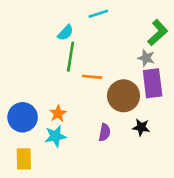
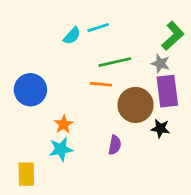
cyan line: (98, 14) -> (98, 28), moved
green line: (71, 57) -> (115, 62), moved, turned 68
blue circle: (23, 117) -> (30, 90), moved
black star: (141, 127) -> (160, 128), moved

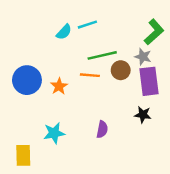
brown circle: (136, 105) -> (121, 70), moved, size x0.6
orange star: (64, 124) -> (59, 86), moved

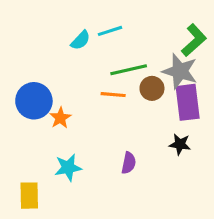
gray star: (143, 57) -> (180, 71), size x1.6
orange star: (59, 86) -> (60, 118), moved

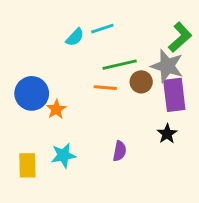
black star: (180, 144) -> (167, 134), turned 30
yellow rectangle: (29, 196) -> (27, 165), moved

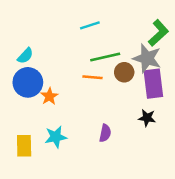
cyan semicircle: (75, 37) -> (25, 56), moved
black star: (167, 134) -> (147, 118), turned -30

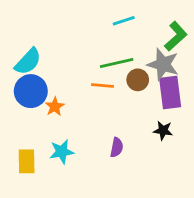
cyan line: (90, 25) -> (124, 21), moved
cyan semicircle: (25, 56) -> (28, 62), size x1.5

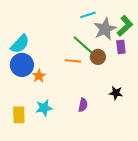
green line: (117, 63) -> (83, 45), turned 55
gray star: (163, 64) -> (105, 29), moved, turned 30
purple rectangle: (170, 93) -> (121, 47), moved, size x0.6

